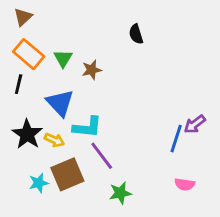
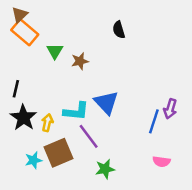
orange rectangle: (29, 54) -> (25, 32), moved
black line: (19, 84) -> (16, 89), moved
blue triangle: (60, 103) -> (106, 103), moved
purple arrow: (195, 124) -> (170, 109), turned -36
yellow arrow: (54, 140) -> (47, 123), turned -102

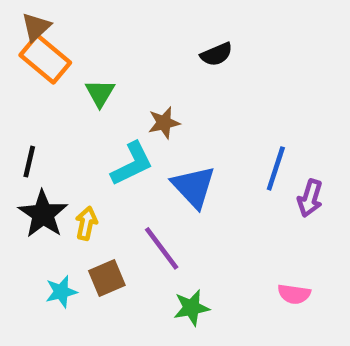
black semicircle: (119, 30) -> (216, 54), turned -96
brown star: (80, 61) -> (164, 123), moved
cyan L-shape: (76, 111) -> (132, 164), moved, turned -32
blue line: (154, 121) -> (276, 168), moved
brown square: (59, 153) -> (107, 278), size x0.7

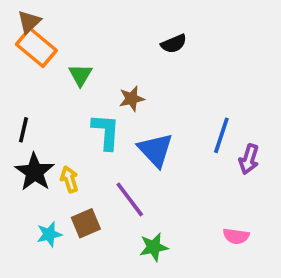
cyan L-shape: (132, 164) -> (106, 132), turned -60
yellow arrow: (86, 223) -> (69, 179), turned -30

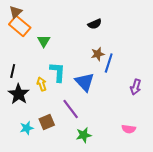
brown star: (132, 99) -> (98, 54), moved
blue line: (221, 135) -> (109, 63), moved
yellow arrow: (69, 179) -> (42, 84), moved

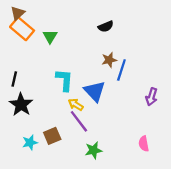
green triangle: (44, 41) -> (50, 37), moved
yellow arrow: (42, 84) -> (76, 105), moved, turned -40
pink semicircle: (129, 129) -> (144, 144), turned 72

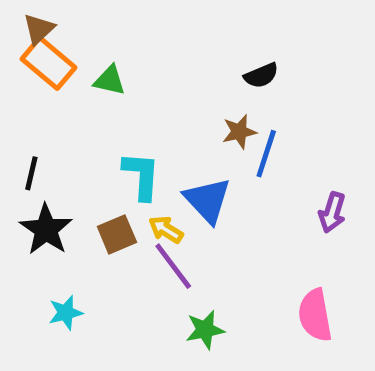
black semicircle: (106, 26) -> (261, 75), moved
green triangle: (50, 37) -> (110, 80), turned -48
brown square: (52, 136) -> (117, 234), moved
pink semicircle: (144, 144) -> (315, 315), size x1.5

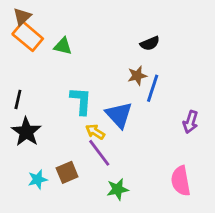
brown square: (117, 234) -> (67, 172), moved

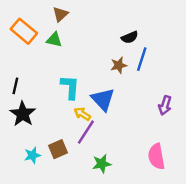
brown triangle: (22, 17) -> (60, 14), moved
blue line: (153, 88) -> (142, 59), moved
purple line: (99, 153) -> (86, 132), turned 70

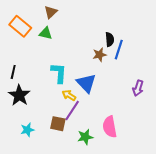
black semicircle: (130, 37) -> (110, 39), moved, turned -72
brown square: (58, 149) -> (58, 124), moved, turned 35
pink semicircle: (156, 156) -> (110, 127), moved

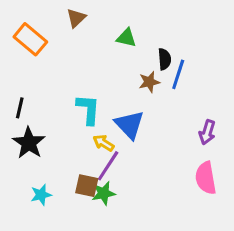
green triangle: (46, 33) -> (126, 38), moved
pink semicircle: (110, 127) -> (206, 178), moved
green star: (85, 137) -> (104, 193), moved

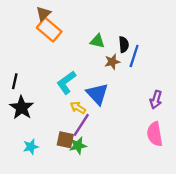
brown triangle: (76, 18) -> (43, 14), moved
green triangle: (126, 38) -> (97, 41), moved
orange rectangle: (30, 39) -> (49, 30), moved
cyan L-shape: (88, 109) -> (66, 82), turned -130

